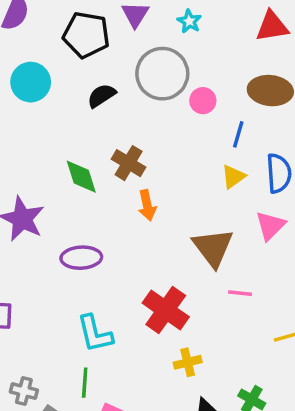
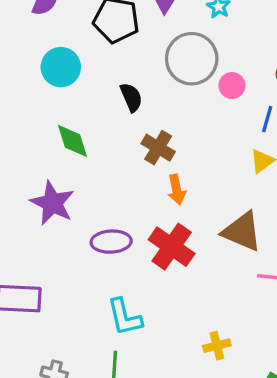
black semicircle: (102, 96) -> (131, 97), moved, turned 100
green diamond: (81, 177) -> (73, 141), moved
brown triangle: (213, 248) -> (242, 232), turned -30
red cross: (166, 310) -> (172, 247), moved

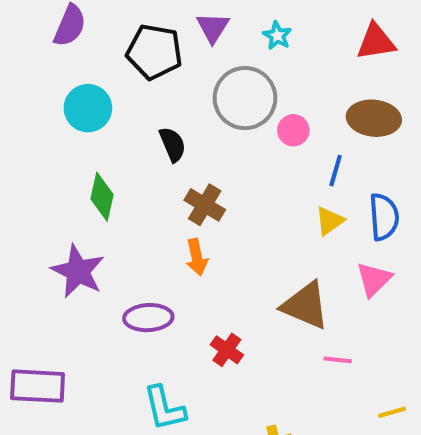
green diamond: (73, 141) -> (102, 197), turned 30
orange arrow: (177, 190) -> (197, 257), moved
red cross: (172, 247) -> (227, 350), moved, size x0.6

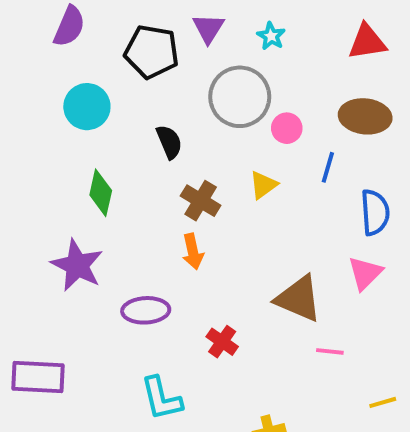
yellow triangle: (330, 221) -> (263, 185), moved

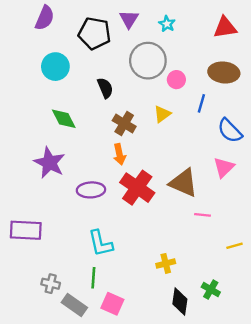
green diamond: (101, 193) -> (64, 119), turned -40
blue semicircle: (375, 212) -> (230, 131), turned 140
red cross: (222, 342) -> (137, 188), moved, size x1.8

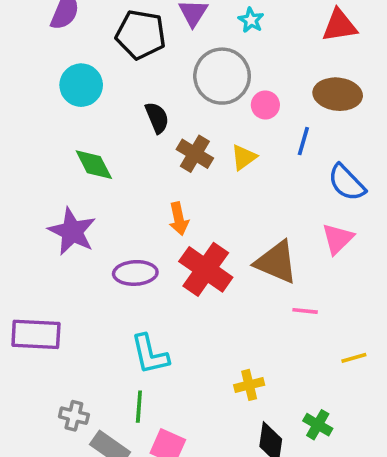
brown cross: (124, 123) -> (195, 154), moved

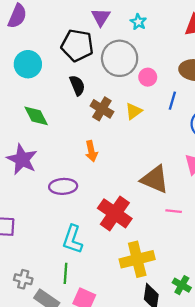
black pentagon: (141, 35) -> (77, 45), moved
red cross: (206, 269) -> (115, 213), moved
cyan L-shape: (150, 354) -> (73, 239), turned 32
yellow cross: (249, 385) -> (137, 259), size x1.8

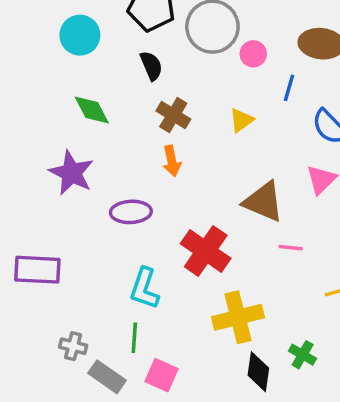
brown cross: (102, 109) -> (173, 115), moved
yellow triangle: (134, 111) -> (241, 120), moved

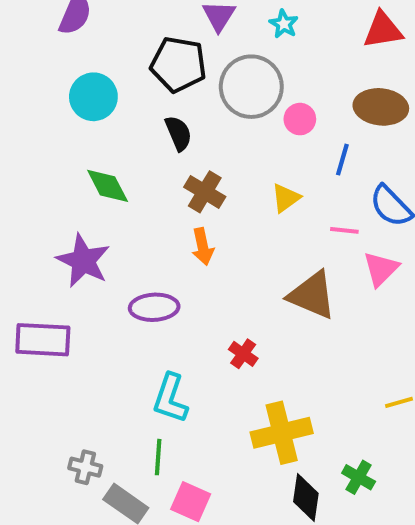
pink line: (291, 248) -> (344, 230), moved
red cross: (206, 251) -> (243, 354), size x0.5
purple rectangle: (37, 270) -> (43, 340), moved

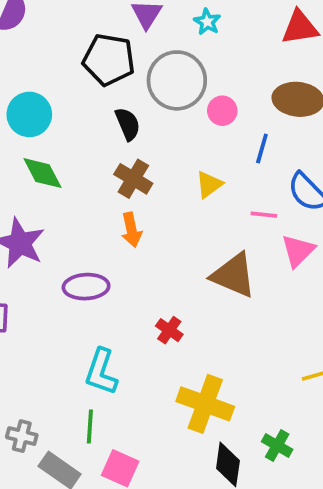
cyan circle: (93, 97) -> (29, 114), moved
black semicircle: (178, 133) -> (128, 124), moved
yellow cross: (282, 433) -> (205, 404), turned 34

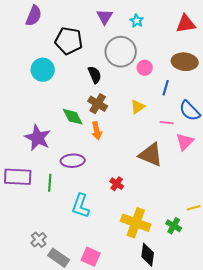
black pentagon: (109, 60) -> (69, 41), moved
green diamond: (43, 173) -> (73, 117), moved
green line: (90, 427) -> (50, 183), moved
gray cross: (22, 436) -> (39, 240), turned 35
green cross: (277, 446) -> (174, 226), moved

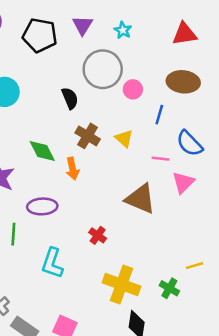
black pentagon: (69, 41) -> (40, 35), moved
brown cross: (98, 104) -> (88, 136), moved
yellow triangle: (138, 107) -> (124, 138), turned -42

